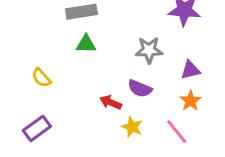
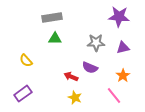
purple triangle: (190, 70) -> (123, 48), moved
yellow star: (132, 127) -> (75, 98), moved

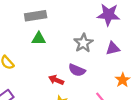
gray star: (96, 43) -> (83, 43), turned -30
orange star: (123, 76) -> (123, 80), moved

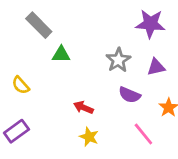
gray rectangle: (36, 16) -> (39, 25), moved, turned 54
purple semicircle: (77, 70) -> (130, 95), moved

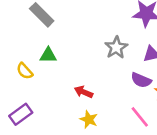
green triangle: (61, 54) -> (48, 55), moved
purple semicircle: (130, 95) -> (141, 80), moved

